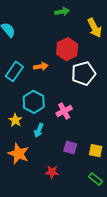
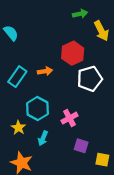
green arrow: (62, 12) -> (80, 14), moved
purple square: (70, 148) -> (81, 146), moved

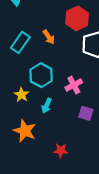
orange arrow: (45, 71) -> (49, 37), turned 64

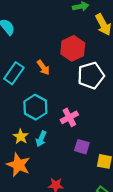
yellow star: (21, 95) -> (21, 137), moved

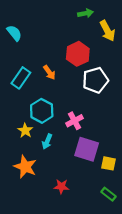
yellow star: (21, 137) -> (25, 131), moved
purple square: (82, 147) -> (87, 149), size x1.6

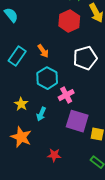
red hexagon: (78, 54) -> (69, 21), moved
cyan hexagon: (42, 111) -> (47, 78), moved

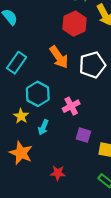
orange arrow: (43, 51) -> (59, 57), moved, size x1.5
cyan hexagon: (47, 78) -> (38, 94), moved
purple square: (77, 121) -> (83, 135), size x0.6

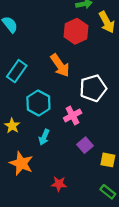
white pentagon: (92, 65) -> (93, 88), moved
yellow star: (21, 116) -> (12, 126), moved
purple square: (83, 135) -> (85, 145), turned 32

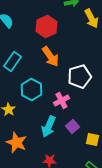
red hexagon: (76, 31) -> (46, 26), moved
cyan arrow: (44, 137) -> (48, 126), moved, size x1.5

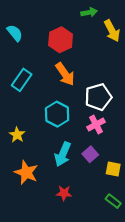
cyan hexagon: (31, 90) -> (57, 114), moved
pink cross: (61, 100) -> (96, 124), moved

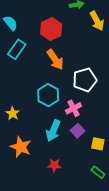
cyan rectangle: (22, 80) -> (17, 49), moved
pink cross: (96, 124) -> (74, 108), moved

